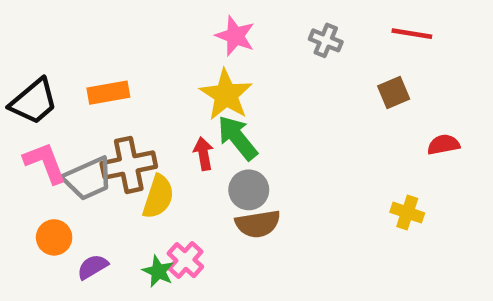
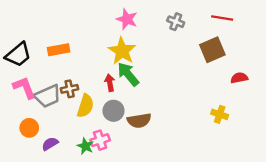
brown square: (394, 93) -> (212, 50), size x1.5
brown cross: (129, 165) -> (70, 89), size x0.6
gray circle: (249, 190) -> (113, 111), moved
pink cross: (185, 260) -> (100, 140), turned 30

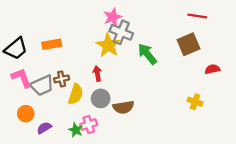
pink star: (127, 19) -> (113, 17), turned 30
gray cross: (176, 22) -> (121, 32), moved, size x1.5
green arrow: (128, 74) -> (147, 54), moved

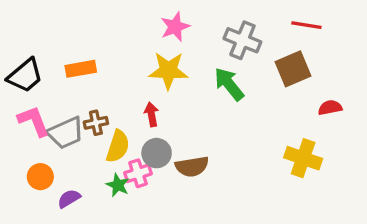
gray cross: (121, 32) -> (242, 40), moved
yellow star: (108, 45) -> (168, 71), turned -30
yellow cross: (195, 102) -> (303, 158), size x1.5
pink cross: (89, 125) -> (138, 173), moved
green star: (76, 130) -> (118, 185), moved

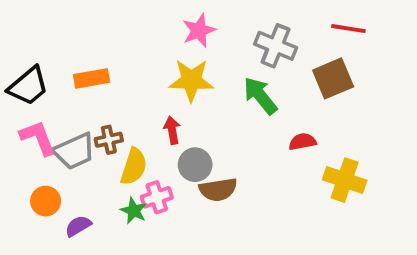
red semicircle: (330, 108) -> (302, 142), moved
gray circle: (157, 153) -> (195, 165), moved

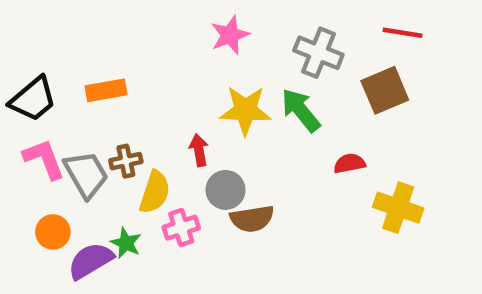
yellow star: (191, 80) -> (245, 110), moved
gray trapezoid: (74, 151) -> (86, 174), turned -96
green star: (134, 211) -> (126, 243), moved
purple semicircle: (78, 226) -> (91, 261), size x1.5

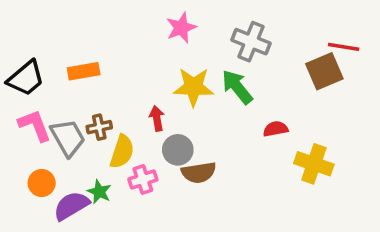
red line: (403, 33) -> (344, 47), moved
brown square: (385, 90) -> (324, 71), moved

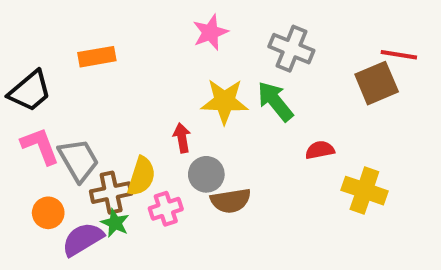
orange rectangle: (84, 71) -> (97, 57), moved
brown cross: (99, 127) -> (111, 193), moved, size x1.4

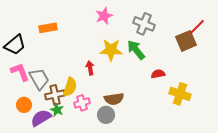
red line: (399, 55) -> (197, 27), turned -54
gray circle: (206, 174) -> (106, 115), moved

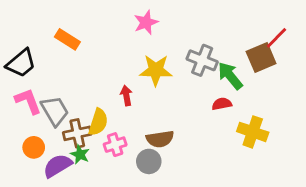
gray cross: (144, 24) -> (202, 60), moved
orange rectangle: (48, 28) -> (67, 39), turned 42
green arrow: (136, 50) -> (230, 76), moved

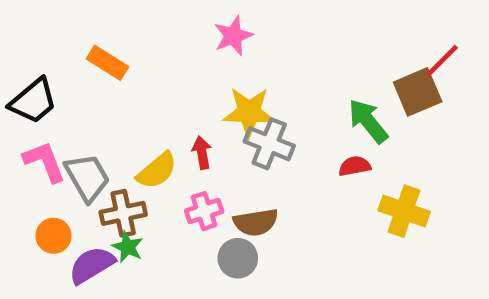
gray cross: (202, 60) -> (269, 144), moved
yellow semicircle: (98, 122) -> (157, 171), moved, turned 32
pink cross: (115, 145) -> (204, 211), moved

